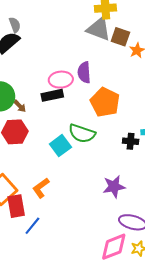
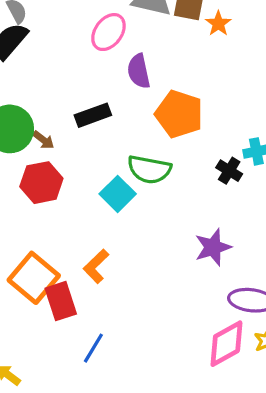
pink ellipse: (61, 80) -> (108, 32), moved, turned -40
black cross: (131, 141) -> (229, 171), turned 35
blue line: (32, 226) -> (93, 348), moved

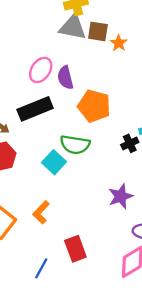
pink ellipse: (108, 32) -> (41, 70), moved
black rectangle: (93, 115) -> (35, 109), size x1.4
black cross: (229, 171) -> (130, 143), turned 35
red rectangle: (61, 301) -> (75, 249), moved

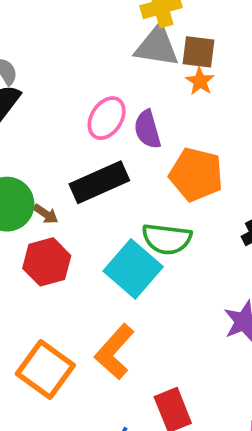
orange star: (119, 43) -> (200, 81), moved
cyan square: (54, 162) -> (133, 269), size x1.4
orange L-shape: (41, 212) -> (114, 352), size x1.4

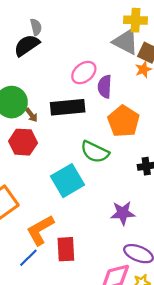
cyan square: (133, 269) -> (67, 181), moved
orange L-shape: (114, 352) -> (40, 230), moved

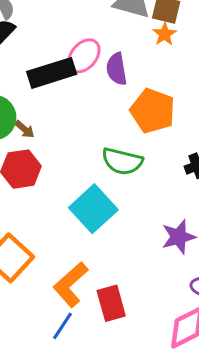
black rectangle: (68, 107) -> (52, 73), moved

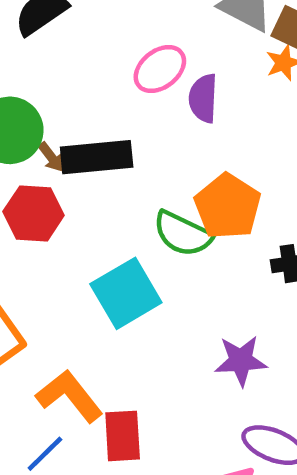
black rectangle: (52, 73) -> (97, 157), moved
orange pentagon: (153, 111) -> (228, 206), moved
orange L-shape: (71, 284) -> (70, 396), turned 81

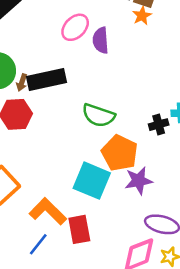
brown arrow: (51, 157) -> (22, 82), turned 63
orange pentagon: (228, 206) -> (120, 153), moved
cyan square: (126, 293) -> (92, 181), moved, turned -30

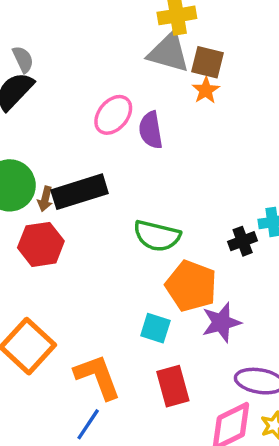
cyan square: (92, 181) -> (155, 328), size x0.6
orange L-shape: (48, 211) -> (97, 377), turned 30
red rectangle: (79, 229) -> (173, 386), moved

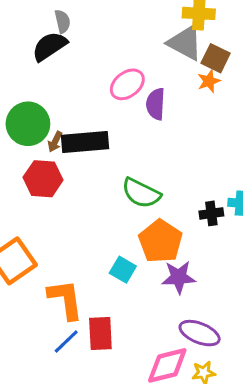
red rectangle: (173, 386) -> (100, 334), moved
blue line: (88, 424) -> (66, 341), moved

